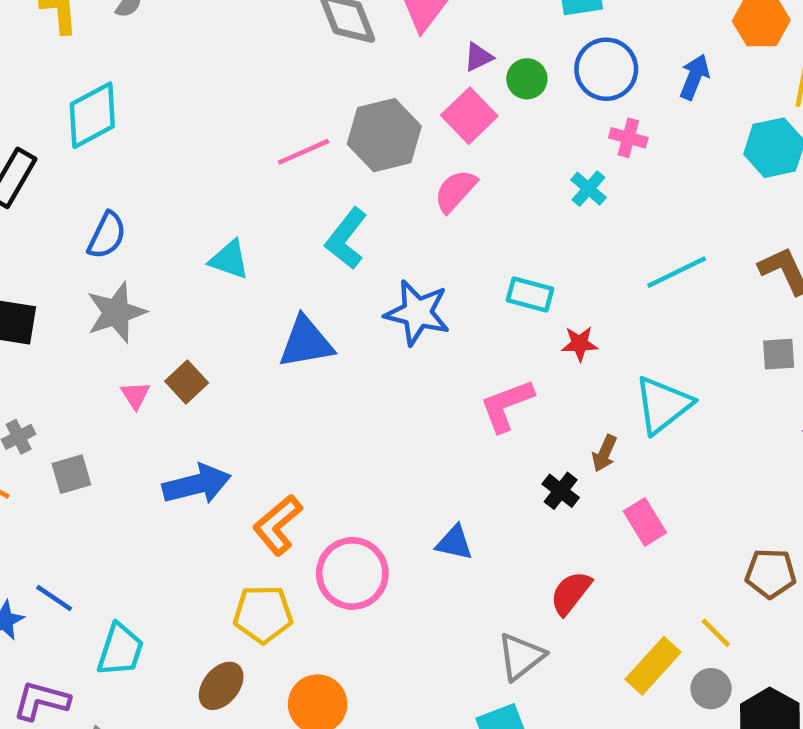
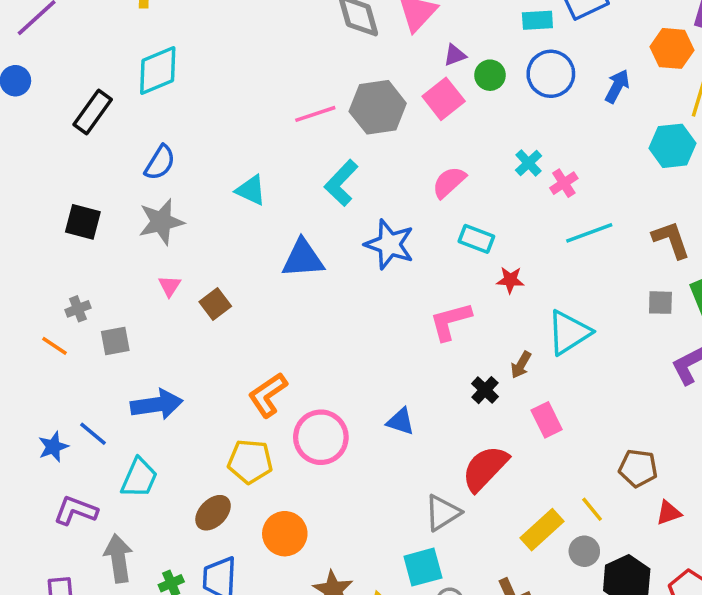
pink cross: (628, 138) -> (564, 183), moved, turned 36
pink semicircle: (455, 191) -> (449, 182), moved
brown square: (187, 382) -> (215, 304), moved
blue arrow: (197, 484) -> (157, 404), moved
red semicircle: (571, 593) -> (485, 468), size x1.4

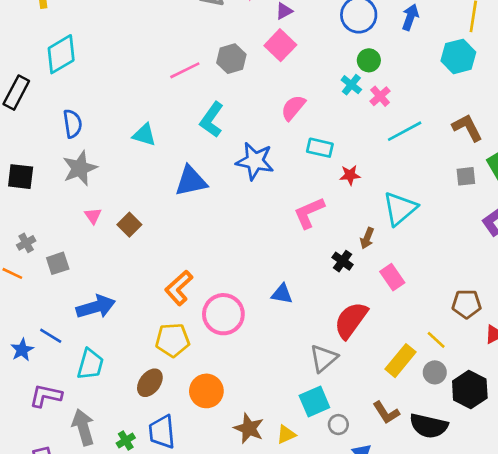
green circle: (490, 75) -> (369, 60), moved
gray hexagon: (378, 107) -> (231, 59), size x0.7
blue semicircle: (160, 163) -> (72, 124), turned -32

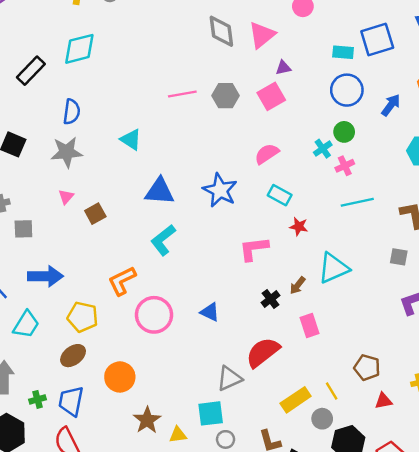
cyan L-shape: (212, 120) -> (163, 240), moved
yellow pentagon: (172, 340) -> (83, 317), moved

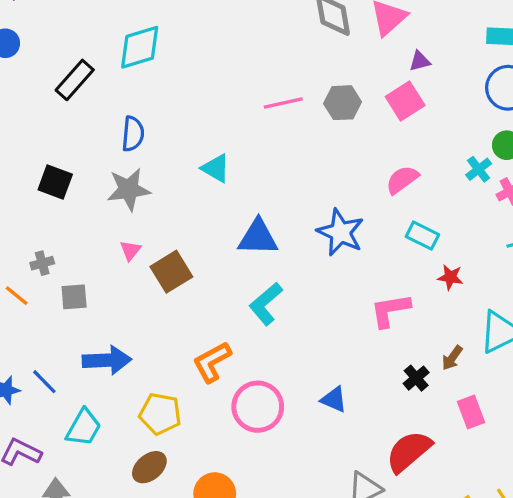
brown square: (95, 214) -> (171, 272), size x1.4

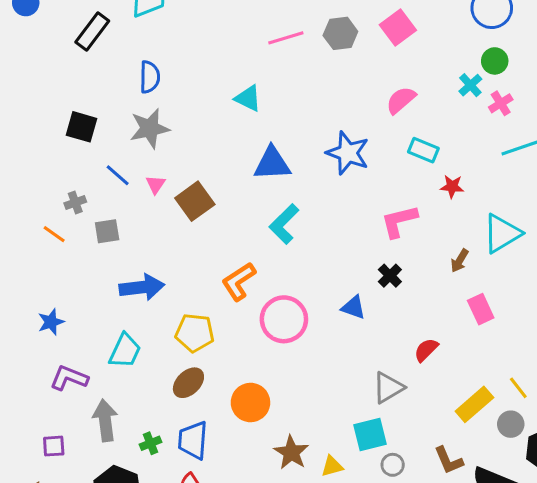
cyan triangle: (216, 168) -> (248, 98), moved
black cross: (416, 378) -> (390, 276), moved
blue line: (44, 382) -> (118, 175), moved
red semicircle: (409, 451) -> (426, 350), size x0.6

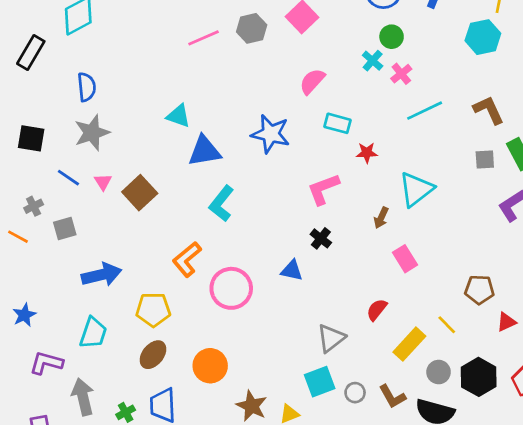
cyan triangle: (248, 98) -> (179, 116), moved
red semicircle: (426, 350) -> (377, 310), moved
gray circle: (511, 424) -> (439, 372), moved
gray circle: (393, 465) -> (355, 393), moved

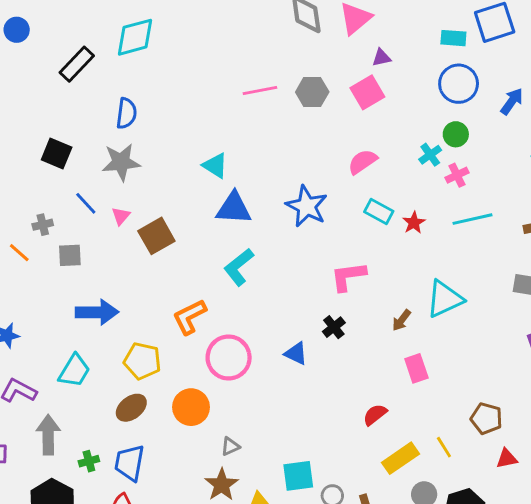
red star: (367, 153) -> (414, 223), moved, turned 30
gray triangle: (331, 338) -> (230, 446), moved, size x0.6
orange circle: (210, 366) -> (191, 407), moved

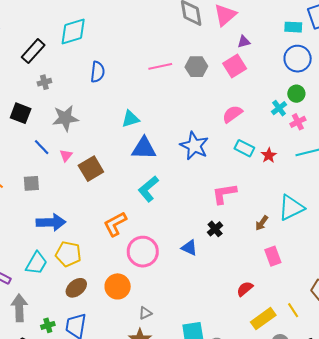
blue semicircle: (127, 113) -> (98, 72), moved
cyan triangle: (215, 165) -> (130, 119), turned -48
gray cross: (43, 225) -> (44, 82), moved
yellow pentagon: (142, 361) -> (68, 254), moved

